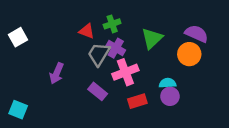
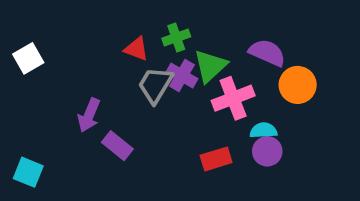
purple semicircle: (197, 34) -> (267, 53), moved
green triangle: (152, 38) -> (210, 66), moved
pink cross: (125, 72) -> (233, 98), moved
purple rectangle: (98, 91) -> (117, 146), moved

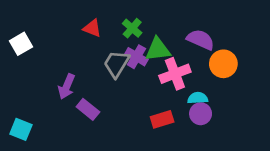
green cross: (176, 38) -> (132, 28), turned -30
red triangle: (136, 49) -> (92, 28), moved
green triangle: (210, 66) -> (158, 50), turned 36

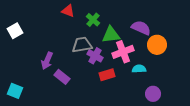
red triangle: (92, 28) -> (68, 11), moved
purple cross: (136, 57) -> (95, 56), moved
gray trapezoid: (116, 64) -> (82, 45), turned 50
purple circle: (201, 114) -> (153, 94), moved
red rectangle: (162, 119) -> (107, 75), moved

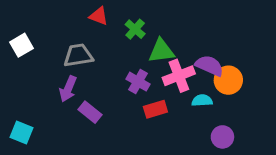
purple semicircle: (141, 28) -> (209, 66), moved
gray trapezoid: (82, 45) -> (78, 55), moved
orange circle: (157, 45) -> (228, 80), moved

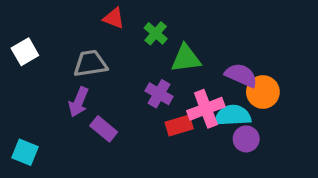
pink cross: (179, 76) -> (206, 109), moved
cyan semicircle: (202, 100) -> (233, 115), size x1.5
purple circle: (222, 137) -> (246, 139), moved

